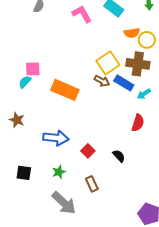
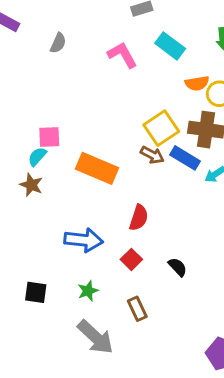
brown star: (17, 120) -> (31, 185), moved
red semicircle: (138, 123) -> (139, 218), moved

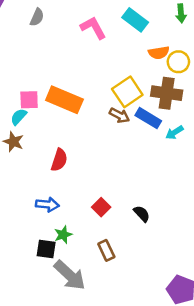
orange rectangle: (97, 168) -> (64, 100), moved
red semicircle: (139, 218) -> (59, 160), moved
blue arrow: (84, 240) -> (47, 205), moved, size x0.7
black square: (36, 292) -> (46, 249), moved

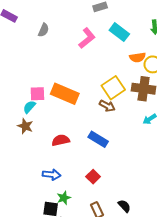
pink L-shape: (93, 28) -> (87, 38), turned 80
blue rectangle: (148, 118) -> (98, 139), moved
red semicircle: (59, 160) -> (61, 140), turned -120
black semicircle: (142, 214) -> (124, 206), moved

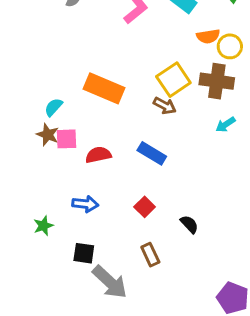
pink square: (37, 94) -> (66, 139), moved
green star: (64, 198) -> (43, 226), moved
black semicircle: (124, 206) -> (189, 224), moved

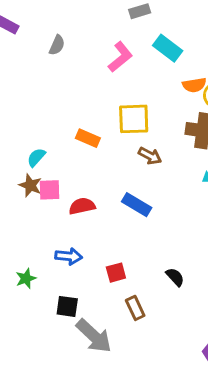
yellow square: (173, 80) -> (134, 119), moved, turned 32
orange rectangle: (104, 88) -> (88, 138), size x0.6
red square: (145, 207) -> (116, 273), moved, turned 30

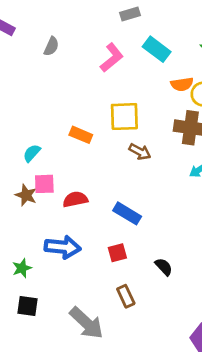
brown star: (30, 185) -> (26, 195), moved
blue rectangle: (137, 205) -> (127, 213), moved
blue arrow: (69, 256) -> (63, 247), size x1.4
red square: (116, 273) -> (117, 253), moved
black square: (67, 306) -> (28, 306), moved

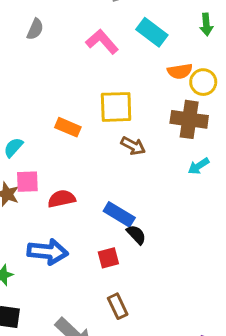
pink L-shape: (112, 58) -> (102, 42), turned -92
black semicircle: (164, 267) -> (136, 235), moved

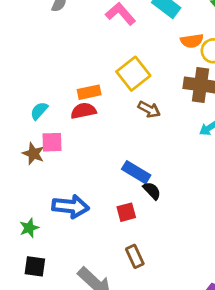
yellow square: (116, 107) -> (133, 74), turned -36
orange rectangle: (68, 127) -> (89, 92), turned -35
red semicircle: (62, 199) -> (83, 111), moved

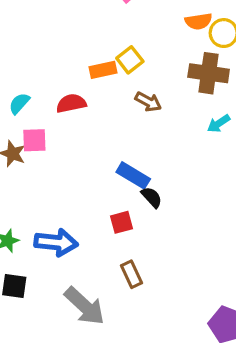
yellow square: (133, 74) -> (130, 60), size x0.7
orange rectangle: (89, 92) -> (103, 70), moved
blue arrow: (71, 206) -> (56, 242), moved

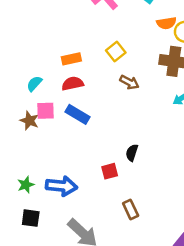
orange rectangle: (103, 70) -> (71, 59), moved
blue rectangle: (133, 175) -> (78, 114), moved
black semicircle: (152, 197) -> (132, 153), turned -119
brown rectangle: (132, 274) -> (131, 209), moved

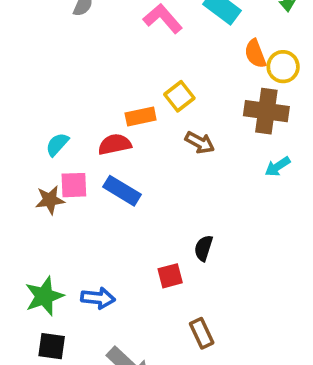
orange semicircle: (166, 23) -> (255, 54), turned 78
orange rectangle: (71, 59) -> (141, 117), moved
brown star: (29, 121) -> (50, 200), turned -30
green star: (26, 185) -> (44, 296), size x1.5
blue arrow: (61, 186) -> (98, 298), size x0.7

